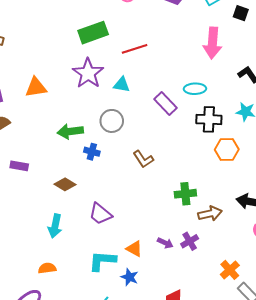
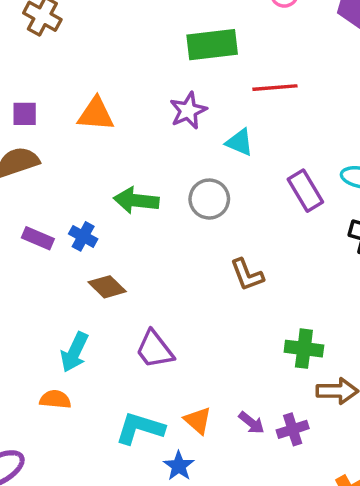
purple star: (88, 73) -> (188, 111), size x0.7
blue cross: (92, 152) -> (83, 236), moved
orange semicircle: (47, 268) -> (55, 399), moved

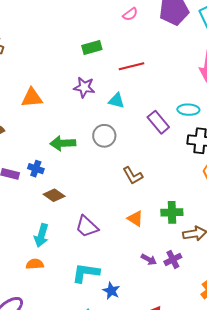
green rectangle: (212, 45) -> (92, 48), size x0.7
purple star: (188, 111) -> (84, 87), turned -30
orange triangle: (198, 420) -> (135, 218), moved

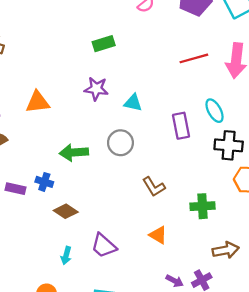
red line: (132, 66) -> (194, 58), moved
cyan ellipse: (188, 110) -> (214, 111), turned 60
purple rectangle: (158, 122) -> (181, 126), turned 30
green cross: (172, 212) -> (203, 206), moved
cyan arrow: (41, 235) -> (66, 256), moved, size x0.7

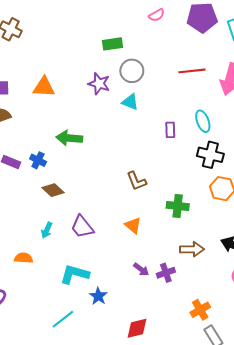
purple rectangle: (181, 126) -> (170, 130), size x0.7
gray circle: (120, 143) -> (132, 71), moved

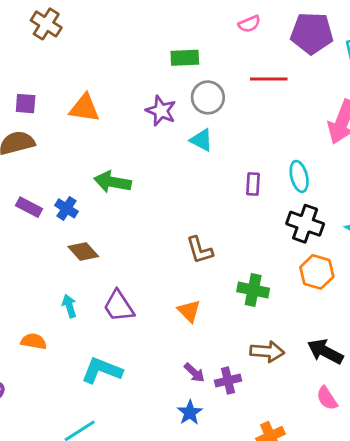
red line: (192, 71) -> (269, 79), moved
cyan arrow: (47, 230) -> (69, 306), turned 133
blue star: (98, 296) -> (190, 413), moved

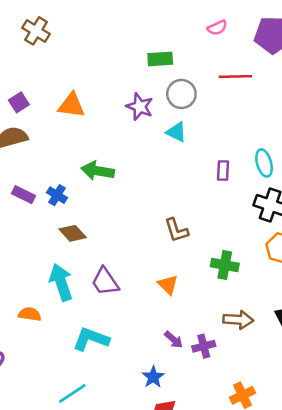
purple square: (26, 104) -> (19, 102), turned -36
cyan arrow: (69, 306) -> (61, 282), size x1.8
blue star: (190, 413) -> (153, 377), moved

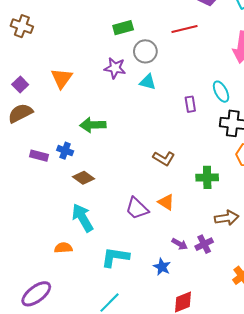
orange triangle: (71, 105) -> (62, 78), turned -50
brown L-shape: (176, 230) -> (164, 158), turned -30
purple trapezoid: (105, 282) -> (137, 208), moved
blue star: (153, 377) -> (162, 267), moved

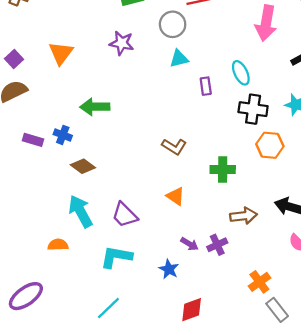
gray circle: (145, 51) -> (173, 24), moved
cyan triangle: (148, 82) -> (179, 59), moved, turned -30
purple trapezoid: (137, 208) -> (125, 215), moved

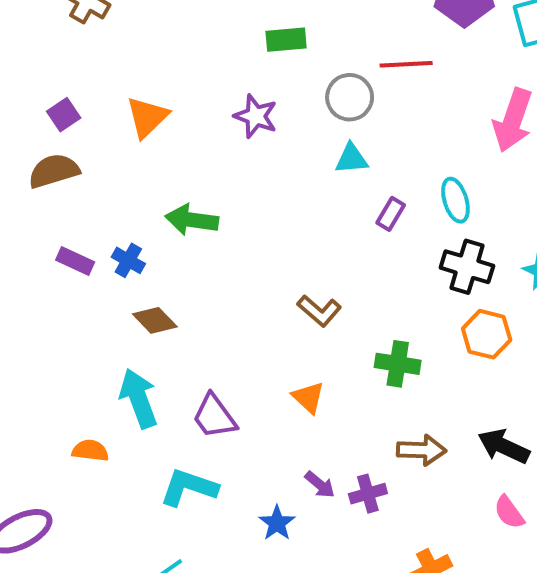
purple rectangle: (206, 86) -> (391, 214), turned 30

